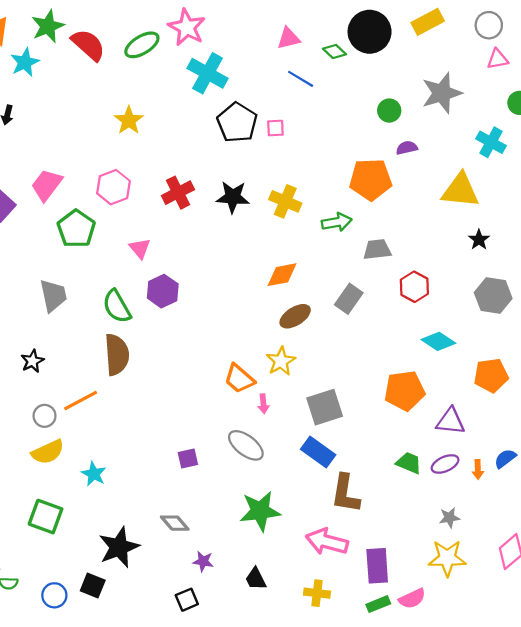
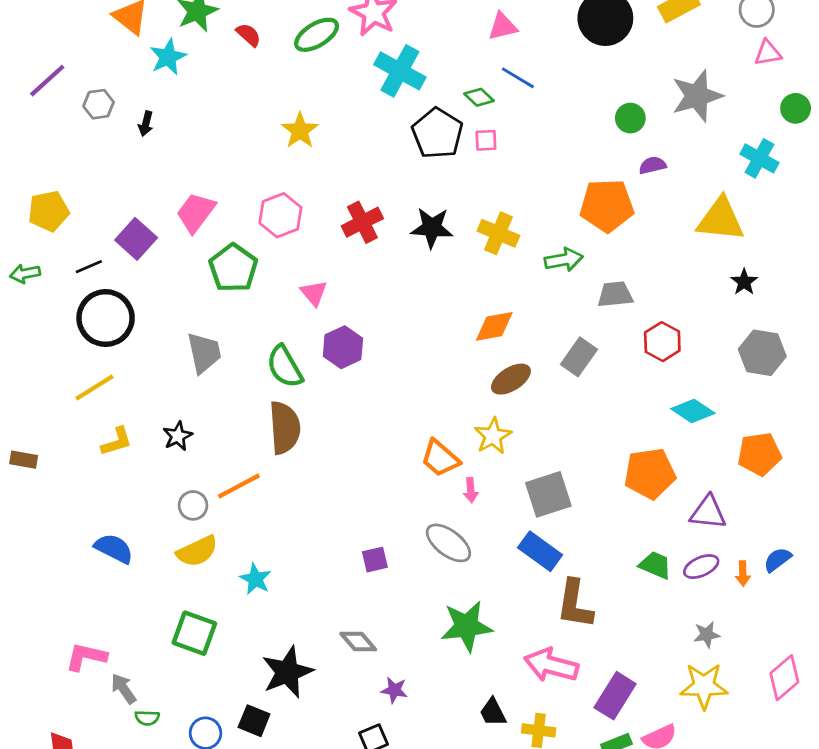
red semicircle: (88, 45) -> (249, 35), size x0.6
green diamond: (335, 51) -> (479, 97), moved
purple rectangle: (377, 566) -> (615, 696), turned 36
black trapezoid: (256, 579) -> (493, 712), moved

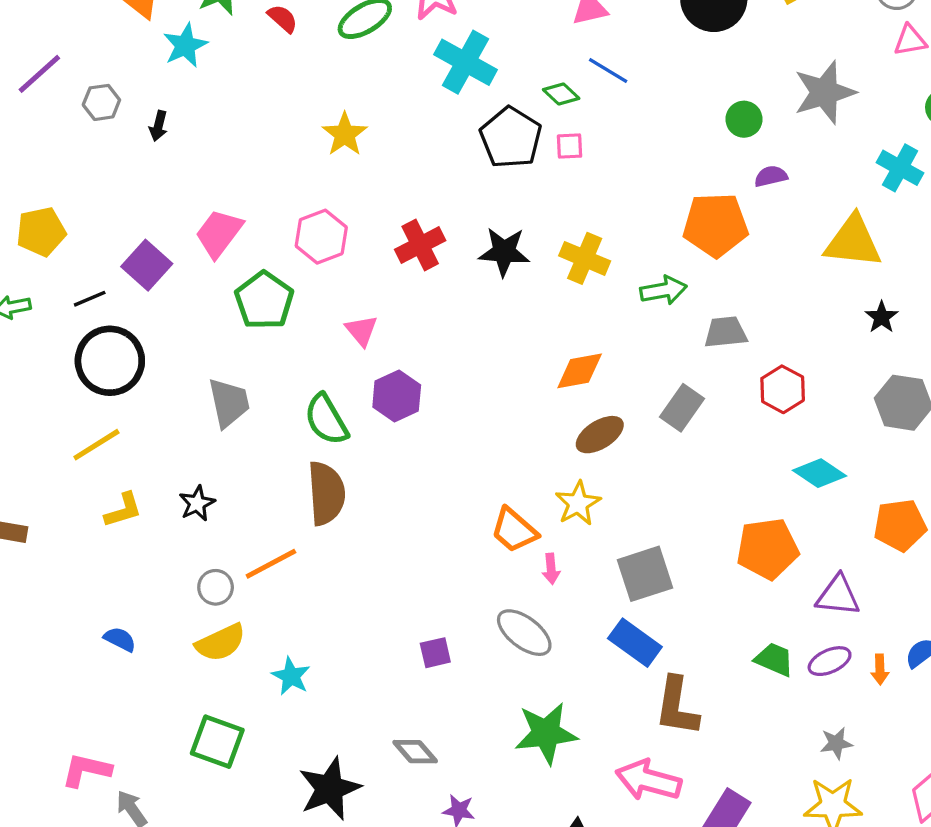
blue semicircle: (114, 548) -> (120, 639), size x0.7

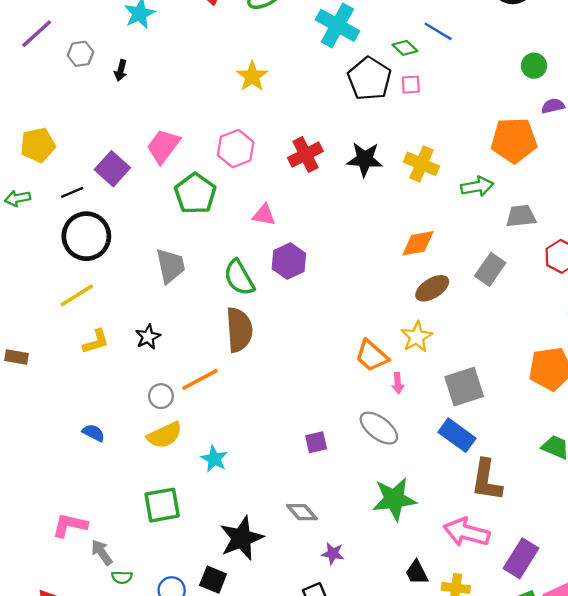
pink triangle: (361, 331) -> (264, 215), turned -40
green square: (217, 742) -> (162, 505), turned -30

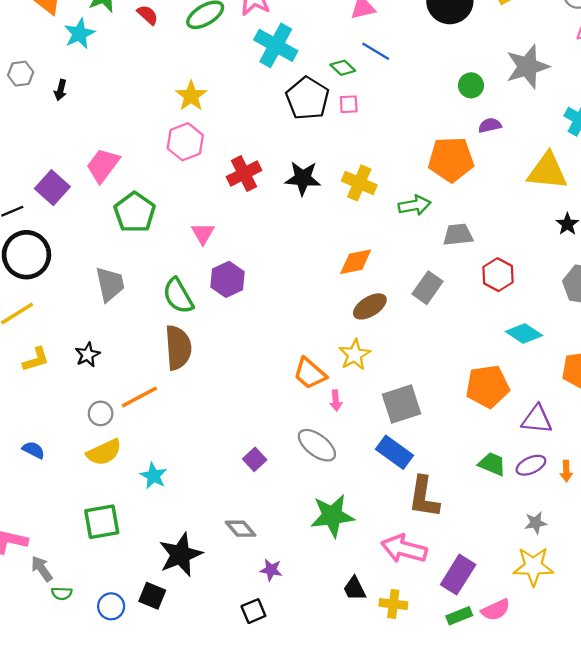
pink hexagon: (236, 149) -> (185, 142), moved
pink triangle: (264, 215) -> (203, 234), turned 50
purple square: (316, 442) -> (255, 459), turned -30

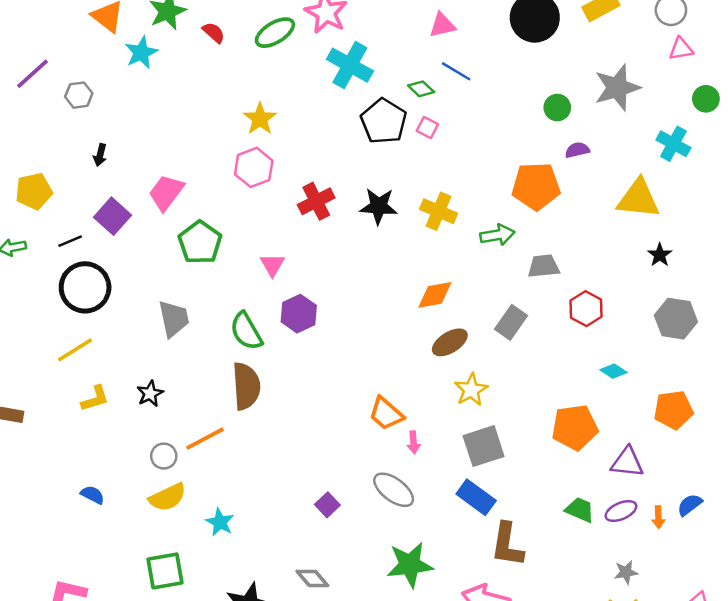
black arrow: (61, 90) -> (100, 155), moved
pink square: (349, 104) -> (427, 128), turned 30
cyan diamond: (524, 334) -> (613, 371), size x0.7
yellow star: (355, 355) -> (471, 390), moved

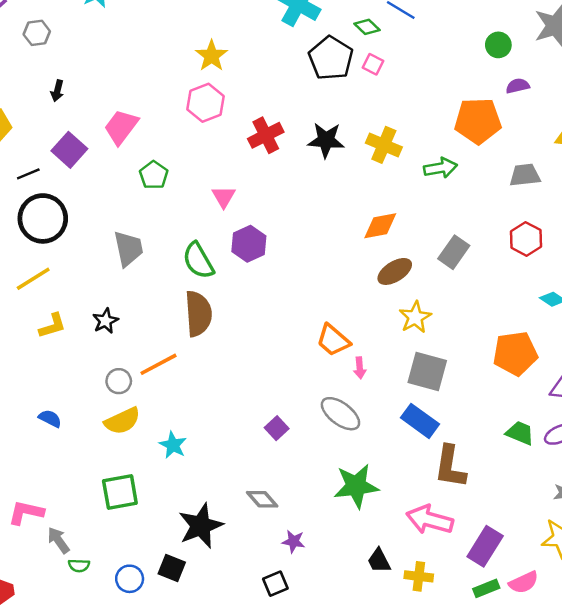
green pentagon: (200, 242) -> (154, 175), size x0.7
gray trapezoid: (544, 266) -> (525, 175), moved
gray square: (484, 446) -> (427, 371), turned 33

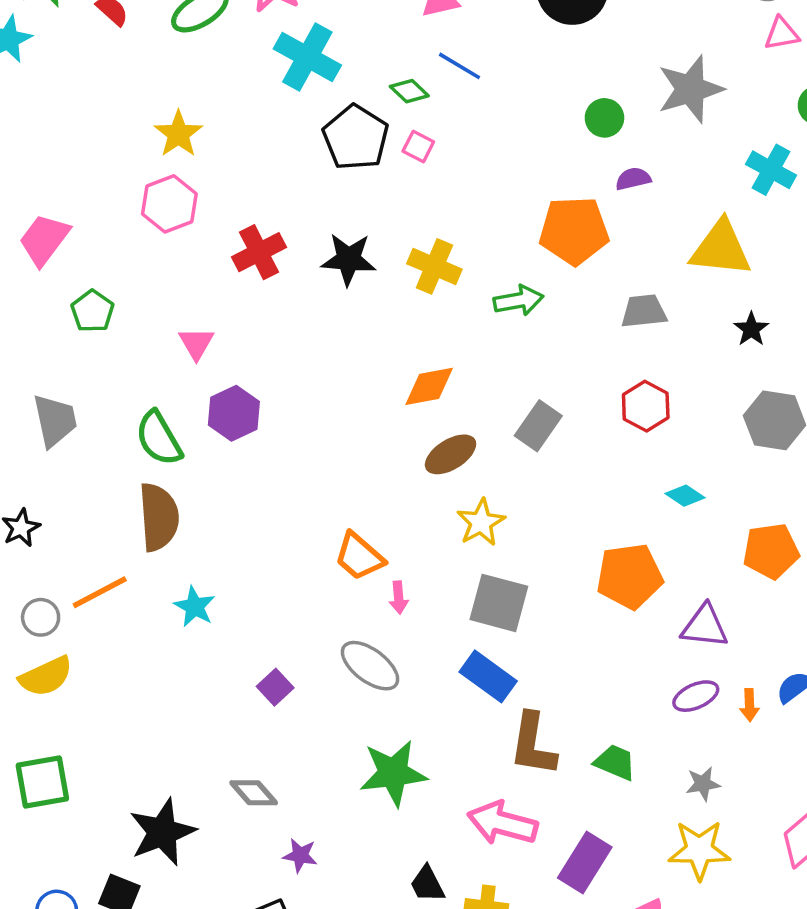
green trapezoid: (520, 433) -> (615, 762), moved
cyan star: (173, 445) -> (195, 607), moved

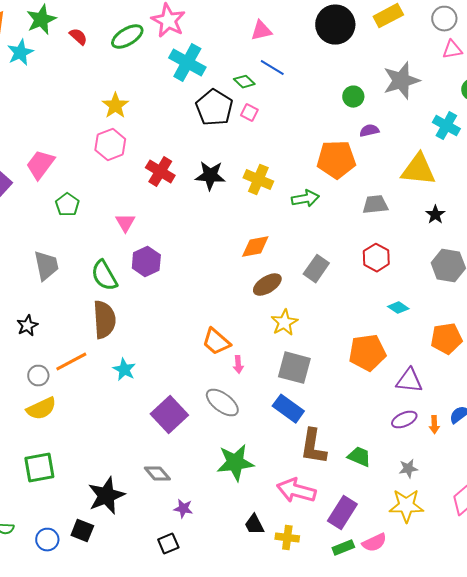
red cross: (259, 252) -> (160, 172), turned -32
purple square: (275, 687) -> (169, 415), size x1.8

